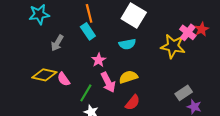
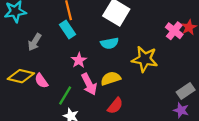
yellow star: (173, 46) -> (145, 59), moved
gray rectangle: (184, 93) -> (186, 91), moved

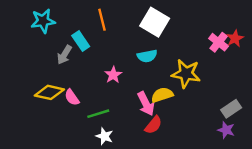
cyan rectangle: (67, 30) -> (81, 41), moved
yellow semicircle: (111, 78) -> (162, 95), moved
pink arrow: (89, 84) -> (146, 104), moved
green line: (65, 95) -> (98, 114), turned 42

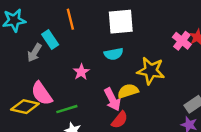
white square: (155, 22) -> (121, 22), turned -36
yellow diamond: (49, 92) -> (25, 107), moved
pink semicircle: (72, 97) -> (42, 93), size x1.5

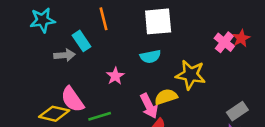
gray arrow: (34, 53) -> (65, 55), turned -126

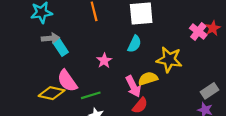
cyan rectangle: (81, 41) -> (60, 47), moved
gray arrow: (65, 55) -> (50, 38), moved
cyan semicircle: (150, 57) -> (134, 44), turned -54

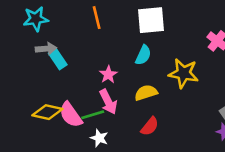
yellow semicircle: (148, 79) -> (146, 93), moved
pink semicircle: (67, 81) -> (71, 115), moved
pink arrow: (133, 86) -> (108, 102), moved

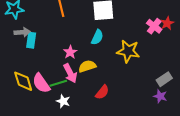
cyan rectangle: (58, 59) -> (31, 40), turned 42
yellow semicircle: (146, 93) -> (87, 66), moved
yellow diamond: (47, 112) -> (23, 81), turned 60

